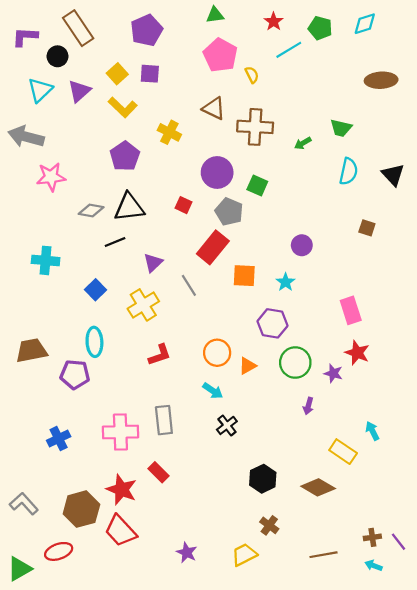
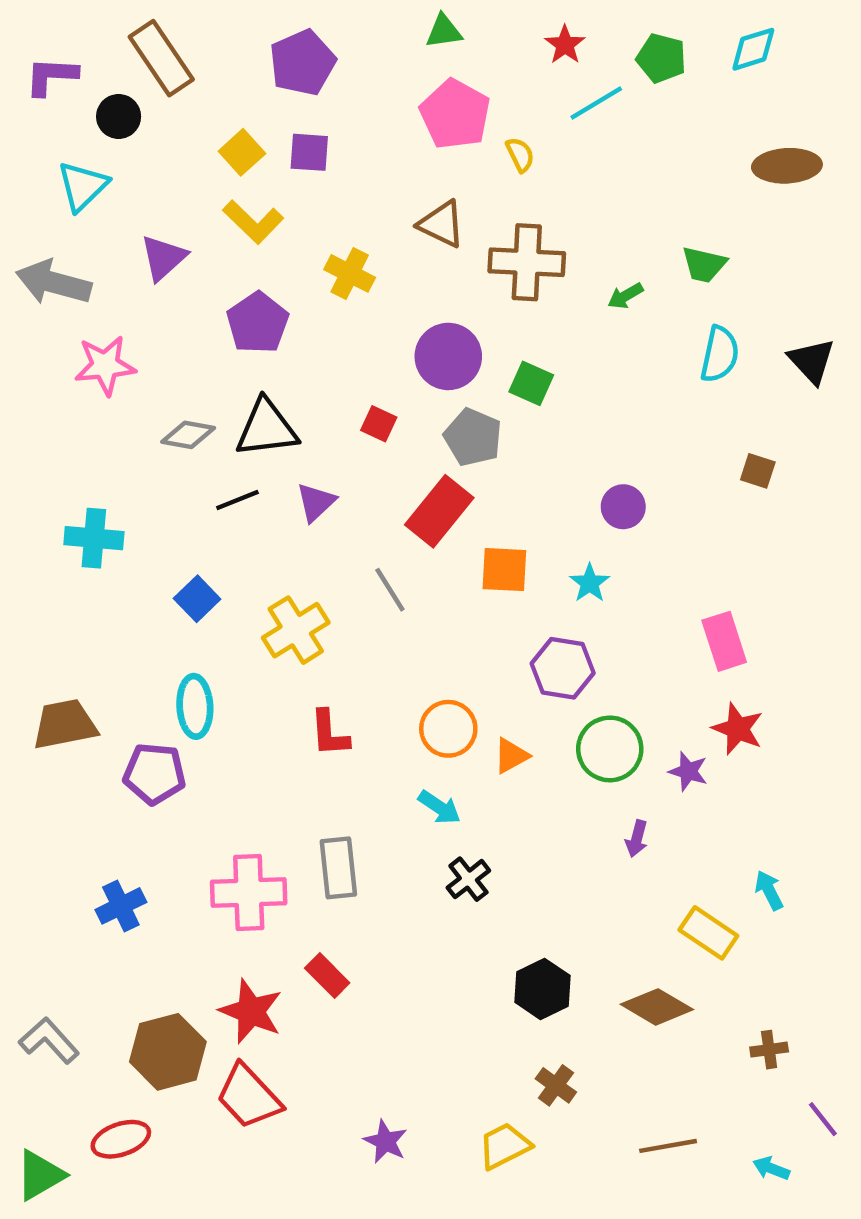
purple triangle: (79, 91) -> (163, 258), moved
purple triangle: (153, 263) -> (316, 502), moved
red L-shape: (160, 355) -> (329, 733), turned 105
brown cross: (372, 537) -> (769, 1050), moved

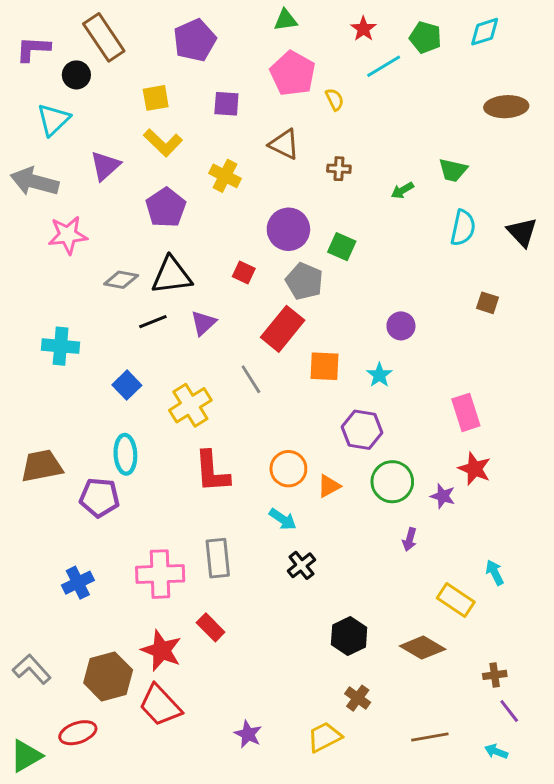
yellow square: (242, 152) -> (156, 98), turned 32
purple square: (309, 152) -> (226, 104), moved
brown cross: (527, 262) -> (339, 169), size x0.5
red L-shape: (329, 733) -> (212, 472), size x1.4
purple line: (823, 1119) -> (509, 711), moved

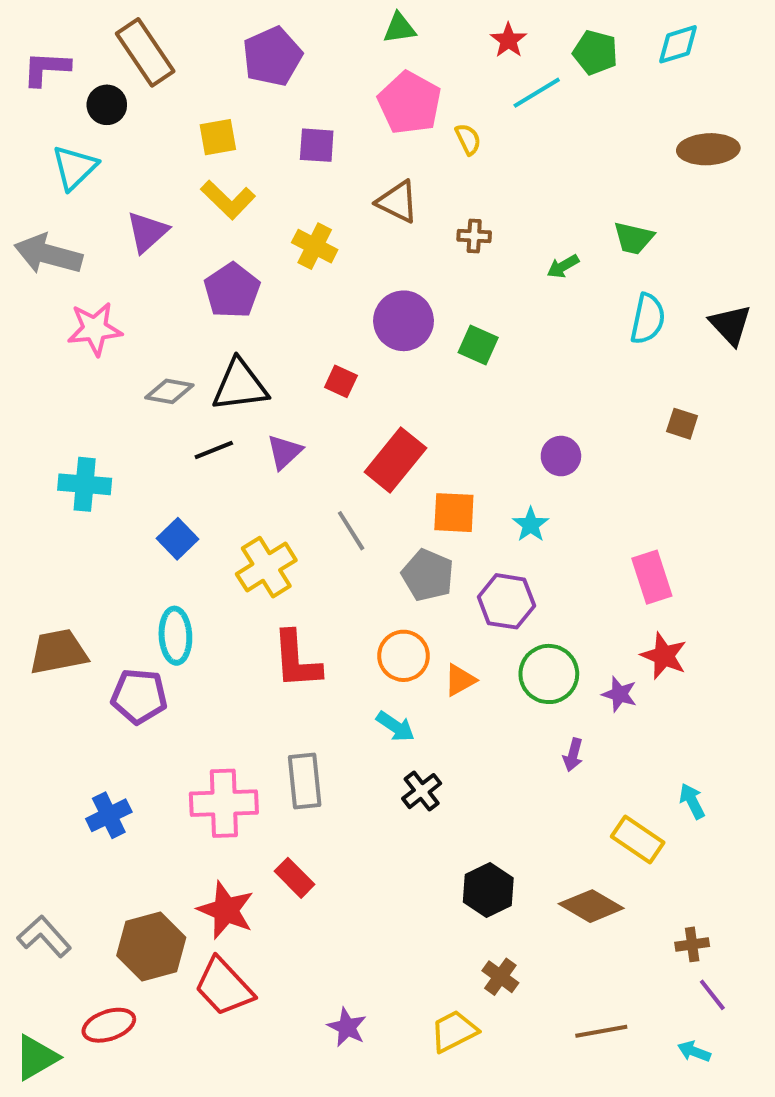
gray pentagon: (304, 281) -> (428, 575), moved

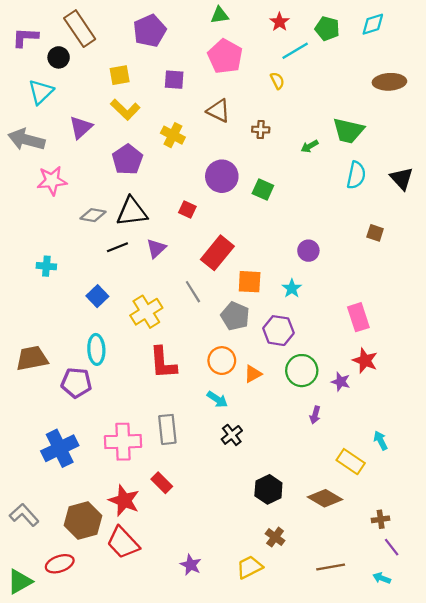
yellow semicircle: (468, 139) -> (277, 81), moved
green trapezoid: (634, 238) -> (348, 131), size x1.4
cyan cross: (85, 484) -> (46, 266), size x0.7
blue cross: (109, 815) -> (60, 448), size x1.5

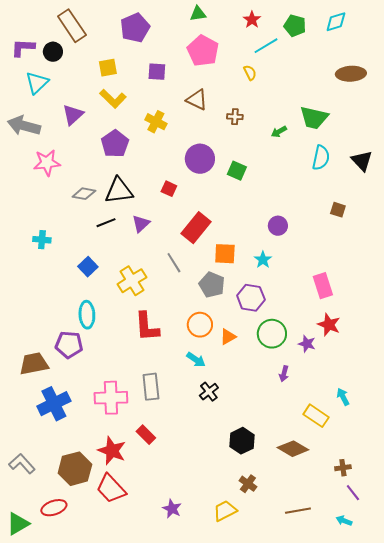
purple L-shape: (25, 37) -> (23, 48), moved
brown trapezoid: (32, 358) -> (34, 364), moved

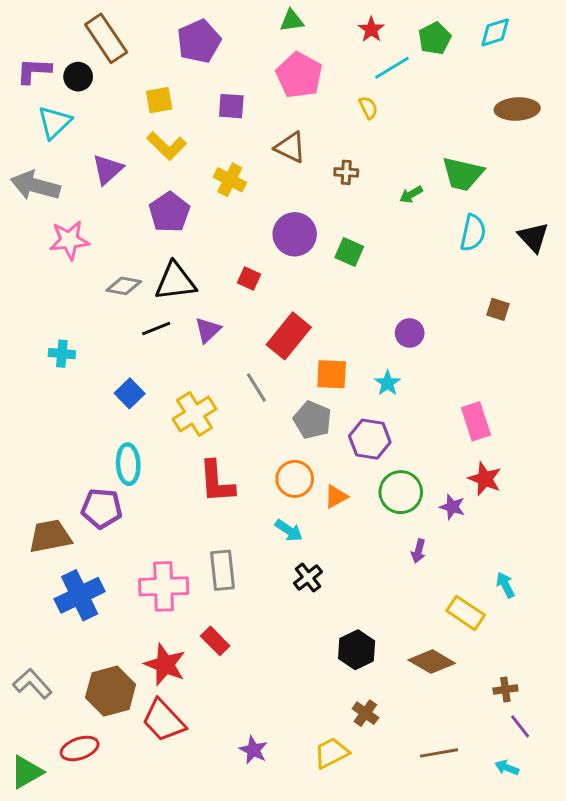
green pentagon: (295, 26) -> (435, 38), turned 30

